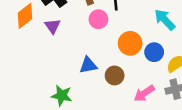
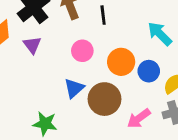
pink circle: (98, 19) -> (82, 51), moved
blue triangle: (88, 65) -> (74, 88), turned -30
brown circle: (115, 75) -> (105, 99), size x1.5

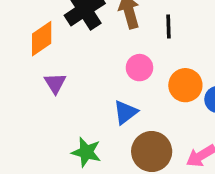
purple triangle: (32, 45) -> (55, 83), moved
brown circle: (105, 99) -> (152, 152), moved

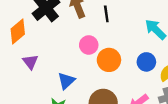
orange circle: (185, 85) -> (109, 60), moved
blue triangle: (125, 112) -> (66, 81), moved

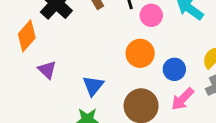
pink circle: (89, 45) -> (151, 15), moved
blue circle: (146, 62) -> (174, 69), moved

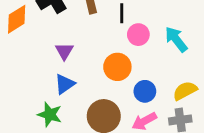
purple triangle: (47, 70) -> (64, 51), moved

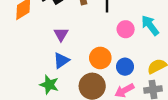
pink circle: (138, 35) -> (126, 29), moved
orange circle: (117, 67) -> (100, 58), moved

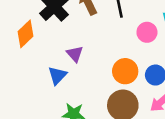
blue triangle: (61, 61) -> (57, 76), moved

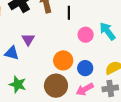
blue triangle: (57, 76) -> (12, 53), turned 49

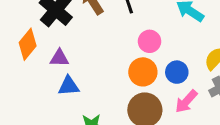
pink circle: (86, 35) -> (150, 41), moved
purple triangle: (28, 39) -> (59, 58), moved, turned -40

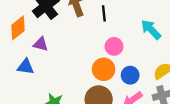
blue triangle: (69, 86) -> (26, 67), moved

